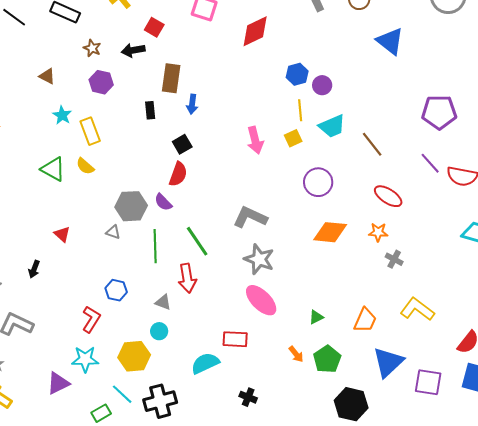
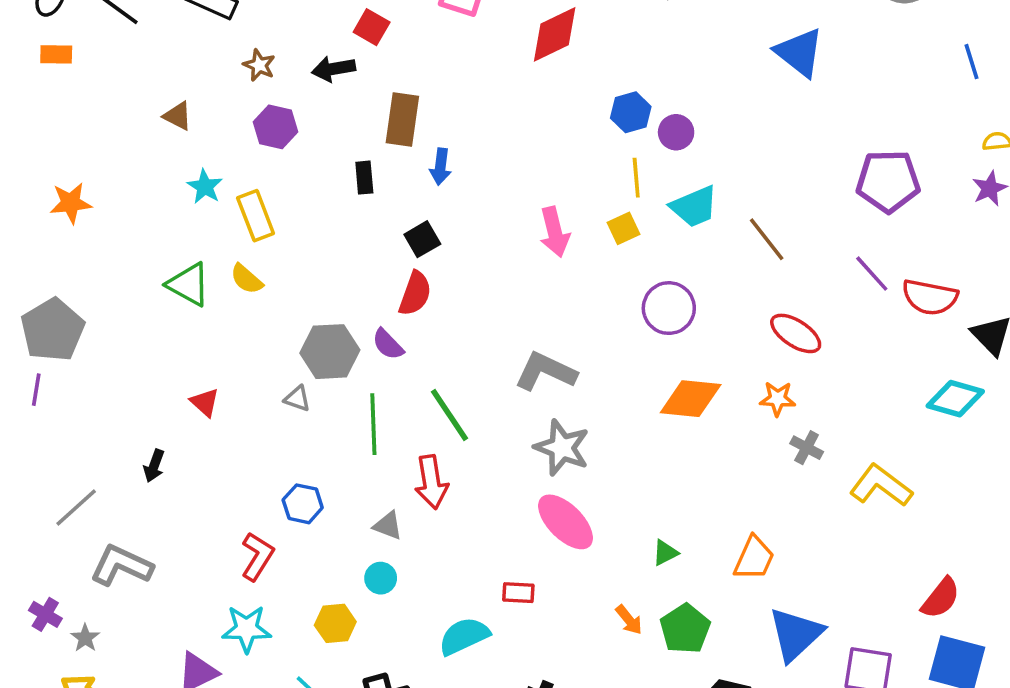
yellow L-shape: (417, 309) -> (881, 486), moved
red rectangle: (235, 339) -> (518, 593), size x0.7
yellow hexagon: (134, 356) -> (335, 623), size x0.7

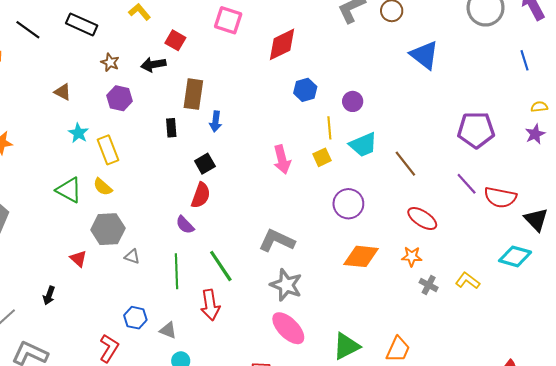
blue hexagon: (631, 112) -> (305, 90), moved
gray hexagon: (330, 352) -> (108, 229), moved
yellow L-shape: (881, 486) -> (468, 281), moved, size x0.7
gray triangle: (388, 526) -> (168, 330), moved
green triangle: (665, 553) -> (346, 346), size x1.8

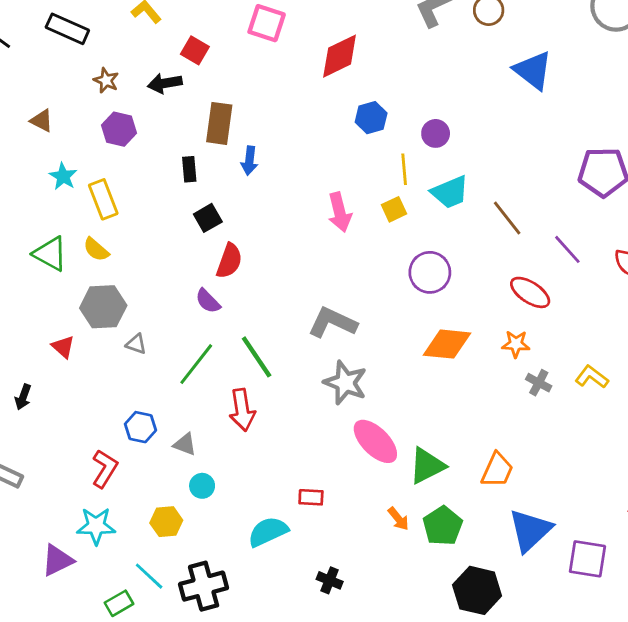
black square: (205, 164) -> (208, 218), moved
purple line: (467, 184) -> (567, 249), moved
green line: (177, 271) -> (196, 364), turned 40
pink ellipse: (288, 328) -> (375, 441), moved

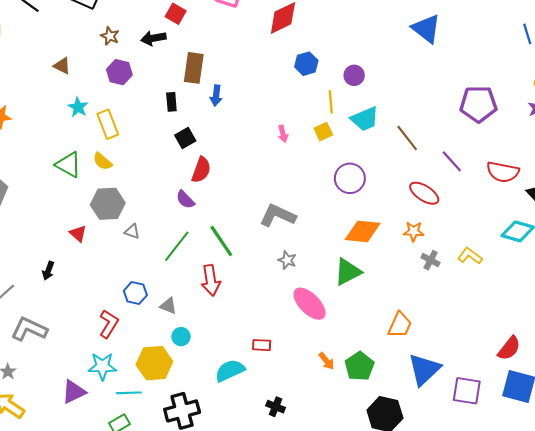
pink arrow: (340, 212) -> (283, 134), size x0.6
gray star: (345, 383) -> (287, 260), size x0.6
green triangle: (427, 466) -> (348, 272), moved
yellow hexagon: (166, 522) -> (154, 363), size x1.5
cyan line: (149, 576) -> (129, 393), moved, turned -45

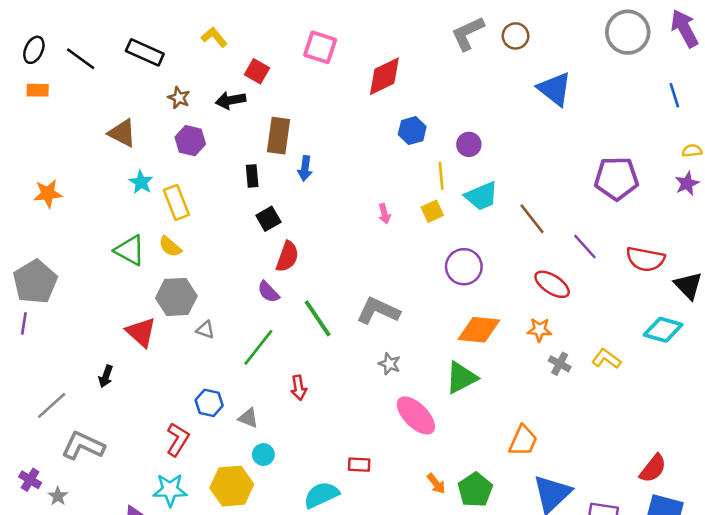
brown triangle: (62, 66) -> (122, 133), size x1.4
red triangle: (78, 234) -> (141, 332), size x1.5
green line: (221, 241) -> (318, 318), moved
red arrow: (211, 280) -> (299, 388), size x0.7

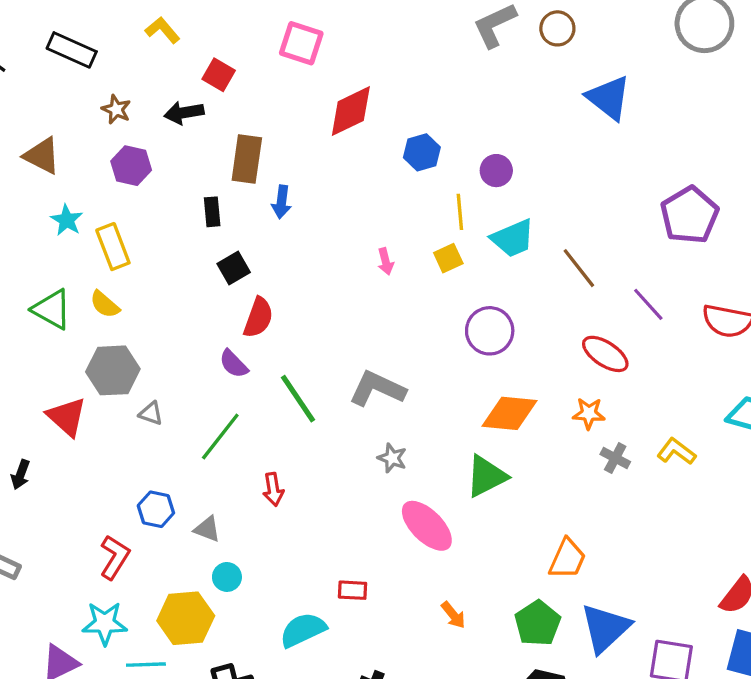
red diamond: (384, 76) -> (351, 111), moved
purple pentagon: (616, 178) -> (690, 215), turned -30
green pentagon: (475, 490) -> (538, 623), moved

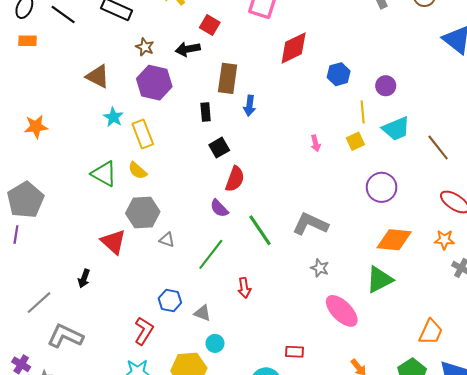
purple hexagon: (131, 166) -> (154, 83), size x1.4

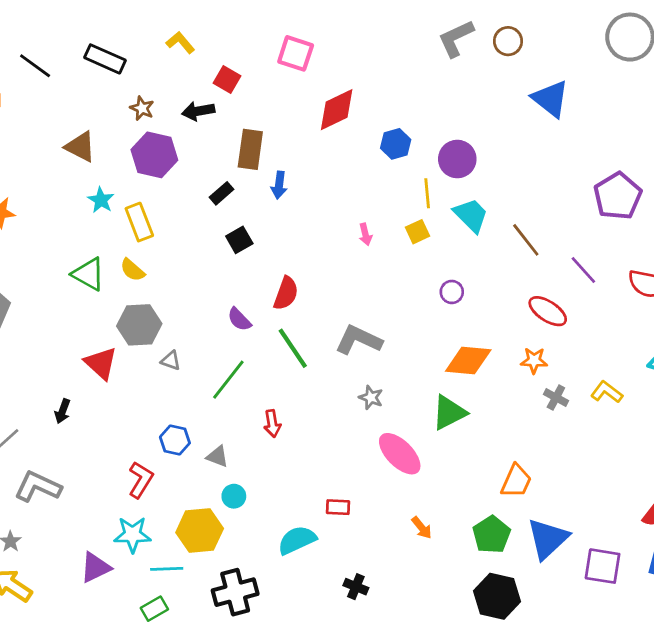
purple circle: (386, 86) -> (457, 159), size x1.4
black rectangle: (206, 112) -> (222, 193), turned 54
cyan trapezoid: (396, 129) -> (471, 215), turned -112
red semicircle: (235, 179) -> (286, 293), moved
purple circle: (382, 187) -> (452, 292), size x0.6

